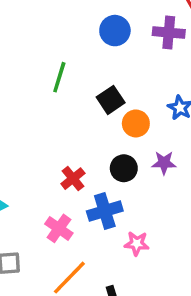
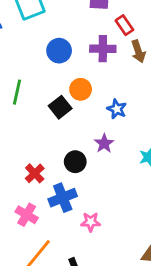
orange circle: (136, 123) -> (81, 89), moved
purple star: (164, 163) -> (104, 143), moved, turned -30

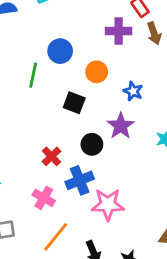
blue circle: (59, 51) -> (60, 51), moved
black square: (60, 107) -> (74, 103), moved, turned -30
purple star: (104, 143) -> (121, 126), size x1.4
pink star: (91, 222) -> (108, 204), size x1.6

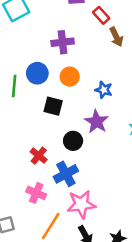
purple cross: (119, 31) -> (63, 42), moved
blue circle: (60, 51) -> (37, 73), moved
pink star: (108, 204) -> (81, 204), moved

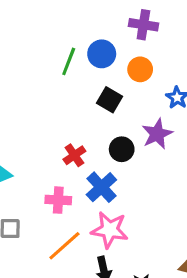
blue cross: (66, 174) -> (101, 187), turned -30
pink cross: (36, 193) -> (58, 200), turned -36

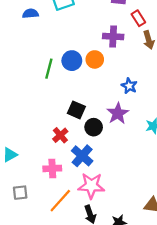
purple cross: (143, 25) -> (113, 36), moved
orange circle: (140, 69) -> (95, 59), moved
black square: (109, 100) -> (76, 110), moved

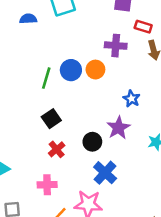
red rectangle: (138, 18) -> (143, 27), turned -42
black square: (76, 110) -> (51, 119), moved, turned 30
blue cross: (82, 156) -> (105, 173), moved

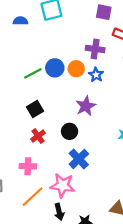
green line: (46, 78) -> (33, 73), turned 42
blue star: (131, 99) -> (96, 75), moved
purple star: (118, 128) -> (86, 106), moved

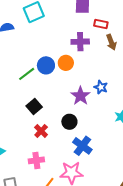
blue star: (96, 75) -> (101, 87), moved

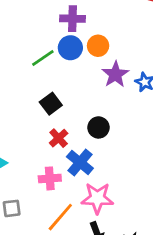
purple cross: (80, 42) -> (72, 19), moved
purple star: (80, 96) -> (115, 74), moved
blue cross: (82, 146) -> (80, 163), moved

